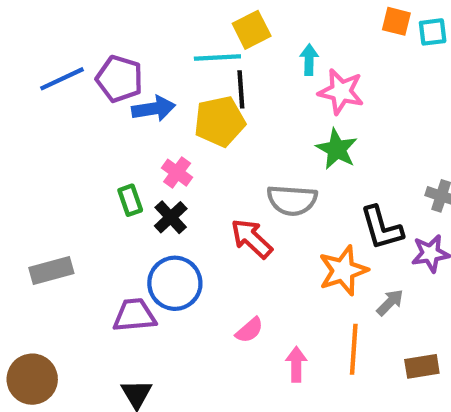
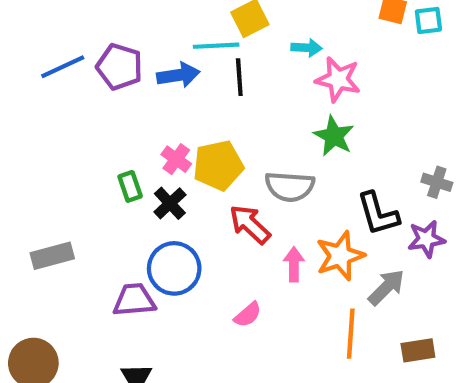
cyan arrow: (309, 60) -> (307, 48), turned 92
blue arrow: (154, 109) -> (178, 75), moved
yellow pentagon: (220, 121) -> (218, 165), moved
gray arrow: (390, 302) -> (386, 287), size x1.4
pink arrow: (296, 364) -> (294, 264), moved

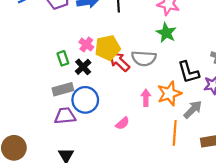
red arrow: (250, 224) -> (119, 62), moved
gray rectangle: (52, 256) -> (63, 89), moved

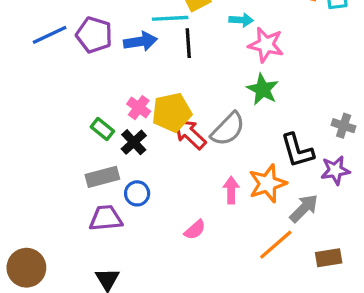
green rectangle: (63, 58) -> (102, 129), turned -32
gray semicircle: (144, 58) -> (228, 129), turned -50
blue circle: (85, 100) -> (137, 193), size x0.6
orange line: (175, 133) -> (276, 245), turned 45

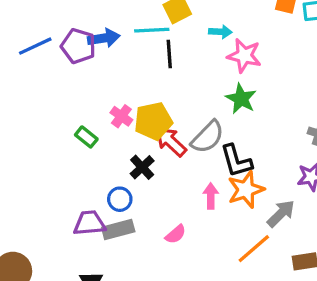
blue arrow: (140, 41) -> (104, 38), moved
black cross: (134, 142) -> (142, 167), moved
black L-shape: (297, 150) -> (236, 161), moved
gray rectangle: (102, 177) -> (118, 229), moved

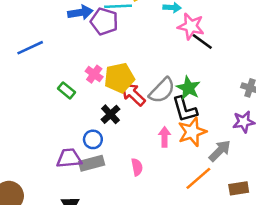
blue line: (35, 46) -> (30, 48), moved
purple pentagon: (78, 46) -> (104, 21), moved
black line: (169, 54) -> (202, 41), moved, turned -50
green star: (241, 99) -> (188, 88), moved
pink semicircle: (176, 234) -> (137, 167), turned -60

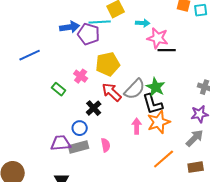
black line: (202, 41) -> (167, 50), turned -36
yellow pentagon: (119, 78) -> (108, 64), moved
gray arrow: (220, 151) -> (195, 138), moved
pink semicircle: (137, 167) -> (106, 145), moved

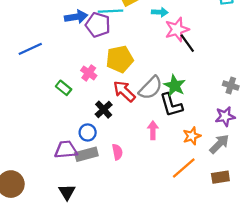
pink star: (158, 38) -> (177, 29), turned -30
black line: (167, 50) -> (187, 43), turned 54
orange star: (159, 122) -> (192, 136), moved, size x0.7

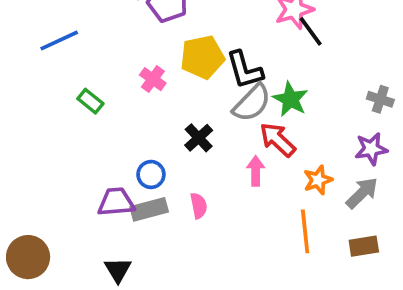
green rectangle: (64, 88) -> (90, 101), moved
red arrow: (124, 91) -> (278, 140), moved
black L-shape: (171, 105) -> (245, 70), moved
black cross: (104, 110) -> (199, 138), moved
orange line: (184, 168) -> (305, 231), turned -55

